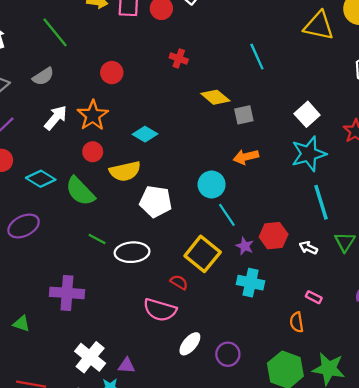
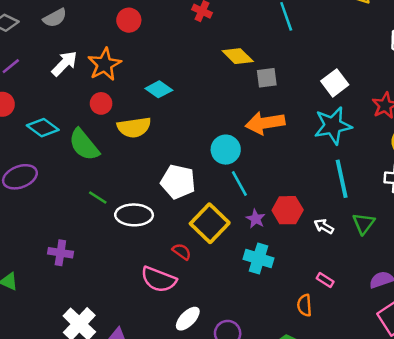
orange arrow: (246, 157) -> (265, 123), size x1.4
white pentagon: (156, 202) -> (178, 182), moved
purple cross: (67, 293) -> (60, 253), size x0.7

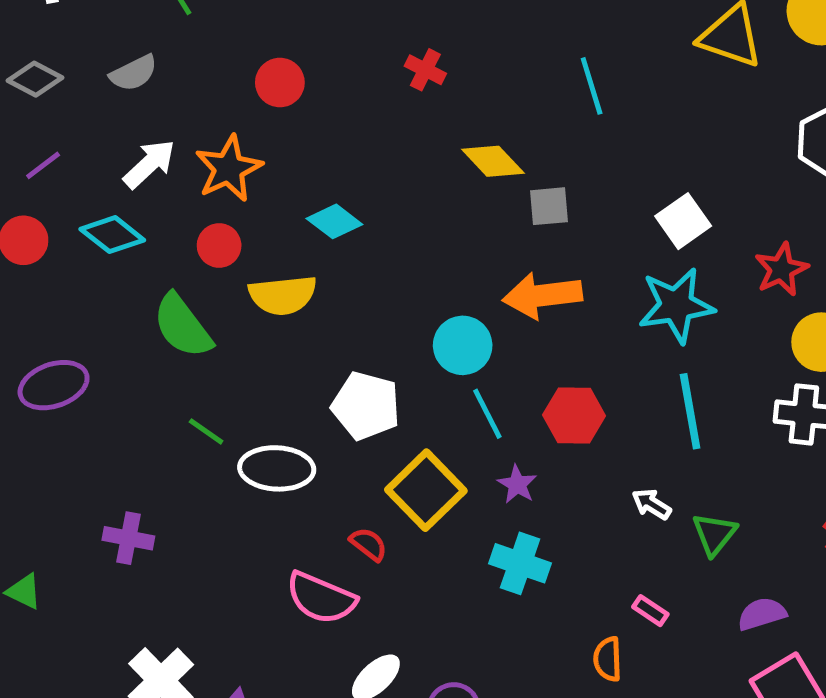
cyan diamond: (43, 128) -> (112, 235), moved
red hexagon: (288, 210) -> (574, 415), moved
green triangle: (364, 223) -> (714, 534), moved

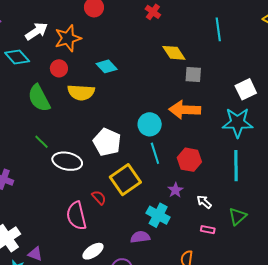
purple star: (517, 484) -> (175, 190), moved
white arrow: (651, 504) -> (204, 202), moved
pink semicircle: (321, 598) -> (76, 216), turned 44
pink rectangle: (650, 611) -> (208, 230), moved, turned -32
purple semicircle: (762, 614) -> (140, 237), moved

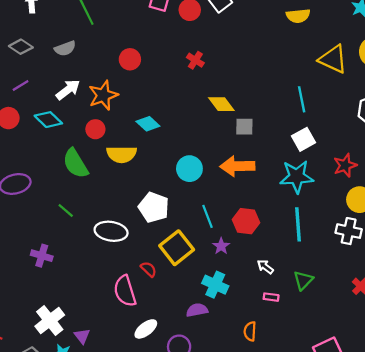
cyan line: (218, 29) -> (302, 99), moved
cyan circle: (150, 124) -> (189, 169), moved
green line: (41, 142) -> (66, 211), moved
purple star: (175, 190) -> (221, 246), moved
purple triangle: (35, 254) -> (82, 336), turned 35

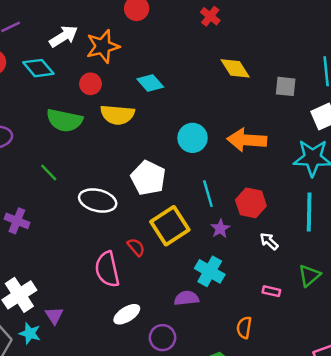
gray square: (244, 127) -> (286, 86), moved
green semicircle: (75, 163) -> (64, 120), turned -52
white arrow: (265, 267) -> (269, 241), moved

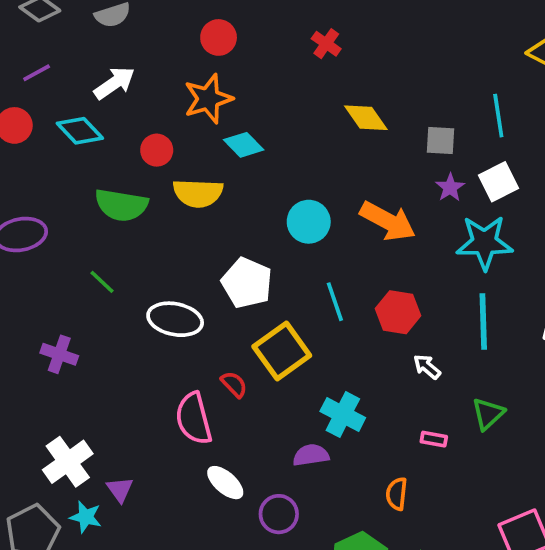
orange star: (103, 46) -> (208, 99), moved
orange arrow: (247, 140) -> (388, 221), turned -153
purple star: (220, 229) -> (450, 187), moved
white ellipse: (127, 314) -> (225, 483), turned 76

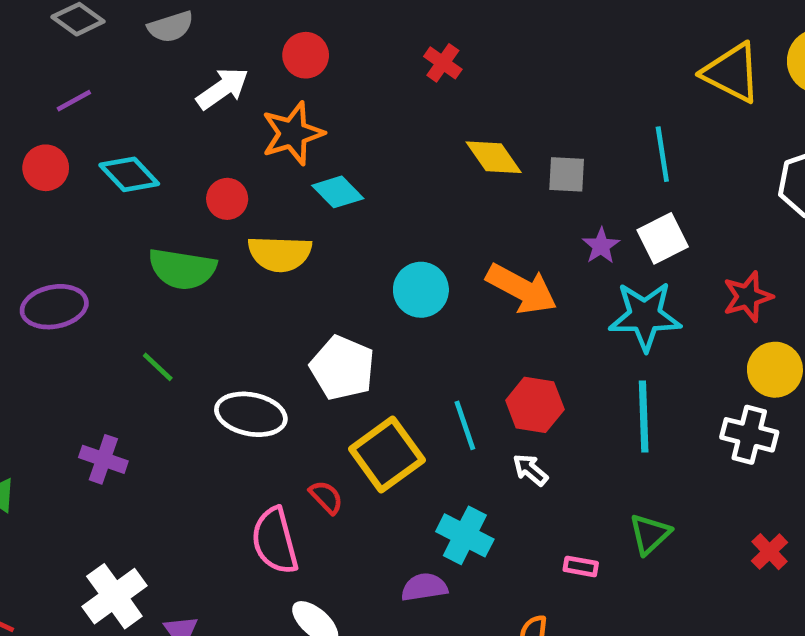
white arrow: (114, 83) -> (223, 88), moved
gray square: (441, 141) -> (567, 174), moved
cyan line: (335, 302) -> (465, 425), moved
white arrow: (427, 367) -> (530, 470), moved

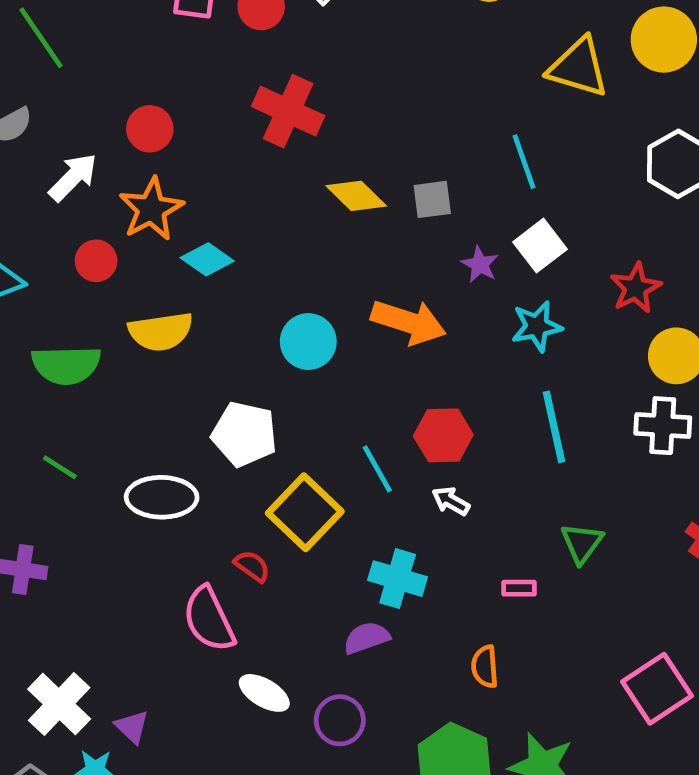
red cross: (443, 63) -> (288, 111), size x1.8
red circle: (227, 199) -> (96, 261), moved
cyan star: (645, 316) -> (537, 326), size x0.7

